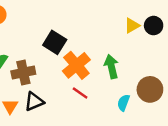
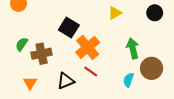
yellow triangle: (132, 26) -> (115, 13), moved
green arrow: (111, 67) -> (133, 48), moved
black triangle: (34, 101) -> (66, 81), moved

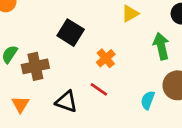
orange cross: (88, 47) -> (106, 58), moved, size x0.6
green arrow: (133, 48) -> (161, 46), moved
black triangle: (66, 81) -> (66, 102), turned 42

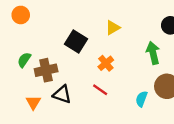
yellow triangle: (130, 14) -> (113, 28), moved
black triangle: (66, 102) -> (62, 94), moved

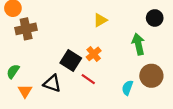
black square: (76, 41) -> (71, 60), moved
green semicircle: (24, 60) -> (13, 71), moved
brown cross: (46, 70) -> (26, 29), moved

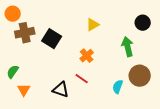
black square: (71, 60) -> (52, 39), moved
black triangle: (52, 83) -> (61, 90), moved

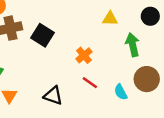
yellow triangle: (93, 25) -> (110, 19), moved, turned 32
red line: (82, 79) -> (90, 83), moved
cyan semicircle: (118, 87) -> (121, 92), turned -48

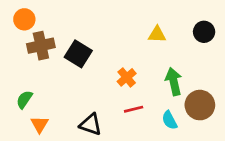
green arrow: (133, 45) -> (174, 82), moved
red line: (90, 83) -> (134, 109), turned -49

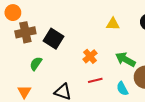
green arrow: (174, 82) -> (125, 59), turned -48
green semicircle: (24, 100) -> (36, 64), moved

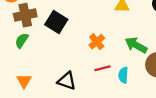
green semicircle: (36, 64) -> (22, 40), moved
cyan semicircle: (122, 89) -> (123, 75), moved, turned 32

